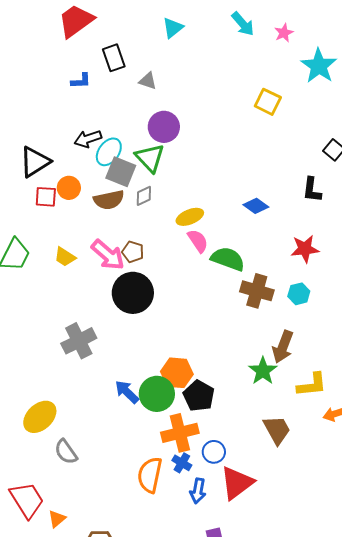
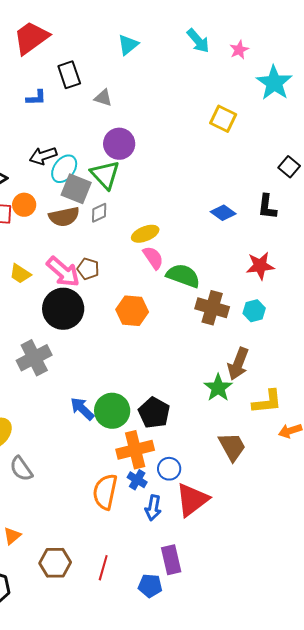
blue diamond: (256, 206) -> (223, 213), moved
black circle: (133, 293) -> (63, 309), moved
orange hexagon: (177, 373) -> (132, 311), moved

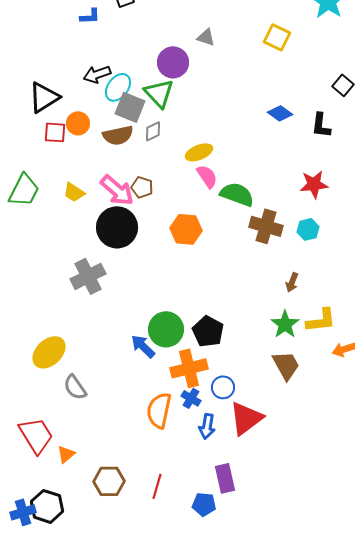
gray triangle: (103, 98) -> (206, 37), moved
blue diamond: (223, 213) -> (280, 113), moved
brown arrow: (238, 364) -> (292, 282), size x0.6
green star: (218, 388) -> (285, 324), moved
blue arrow: (82, 409) -> (143, 346), moved

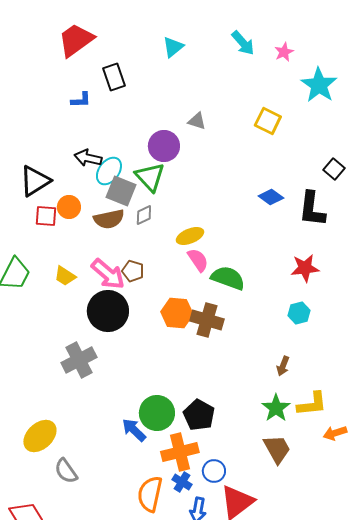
black arrow: (97, 74) -> (88, 158), turned 32
black L-shape: (321, 125) -> (312, 209), size x1.4
brown cross: (266, 226) -> (207, 320), moved

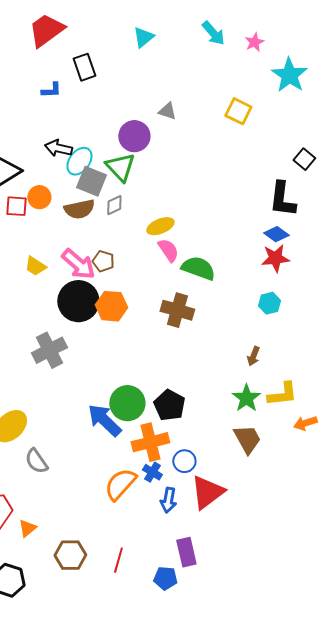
blue diamond: (271, 197) -> (276, 234), moved
orange hexagon: (177, 313) -> (111, 306), moved
blue arrow: (134, 430) -> (104, 420), size x1.4
orange semicircle: (150, 494) -> (120, 484), turned 30

